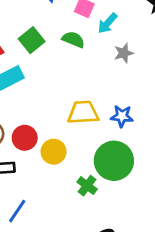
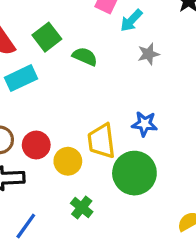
green semicircle: (73, 40) -> (85, 56), moved
yellow trapezoid: (83, 112) -> (101, 141), moved, turned -96
green cross: (87, 186) -> (82, 207), moved

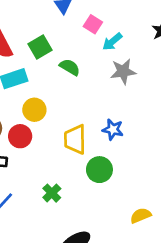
gray star: (148, 54) -> (123, 71), size x1.4
yellow circle: (68, 161) -> (34, 110), moved
green circle: (134, 173) -> (99, 170), size x0.7

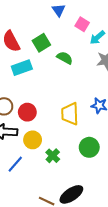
yellow circle: (34, 110) -> (33, 140), moved
green circle: (99, 170) -> (89, 147), moved

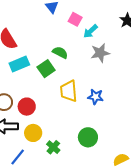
green square: (41, 43) -> (46, 69), moved
yellow trapezoid: (70, 114) -> (69, 91), moved

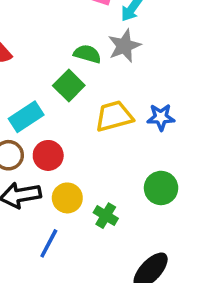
gray star: (100, 53) -> (124, 46), moved
cyan rectangle: (19, 64) -> (26, 117), moved
yellow trapezoid: (69, 91) -> (114, 116), turned 90

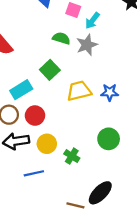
green semicircle: (87, 54) -> (61, 38), moved
blue line: (49, 243) -> (34, 173), turned 48

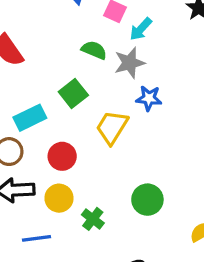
yellow trapezoid: (79, 91) -> (112, 127), turned -50
blue star: (110, 92) -> (149, 98), moved
red circle: (35, 116) -> (62, 156), moved

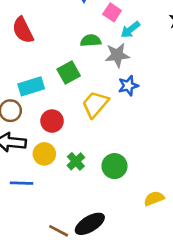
green semicircle: (94, 50) -> (91, 41), turned -36
blue star: (149, 98) -> (128, 86), turned -30
green cross: (93, 219) -> (76, 161), moved

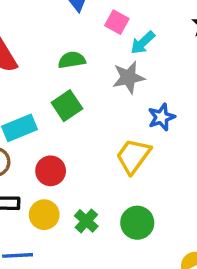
green semicircle: (91, 41) -> (72, 60), moved
blue star: (128, 86) -> (161, 117), moved
yellow trapezoid: (95, 104) -> (133, 156), moved

